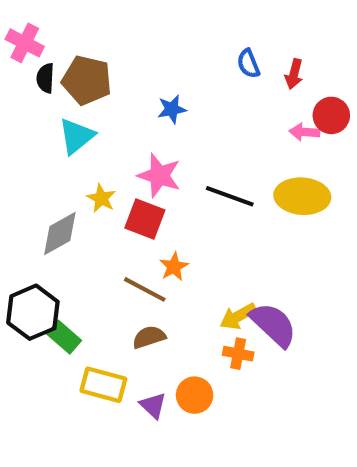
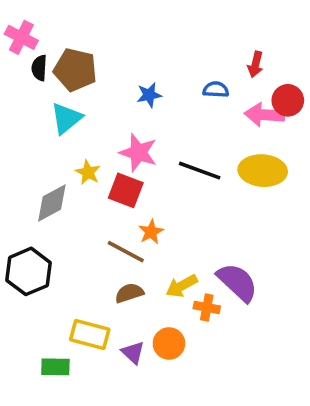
blue semicircle: (248, 64) -> (216, 90), moved, turned 115
pink arrow: (304, 132) -> (264, 115), size x1.5
yellow arrow: (238, 316) -> (182, 286), moved
green rectangle: (64, 337) -> (55, 367), moved, turned -40

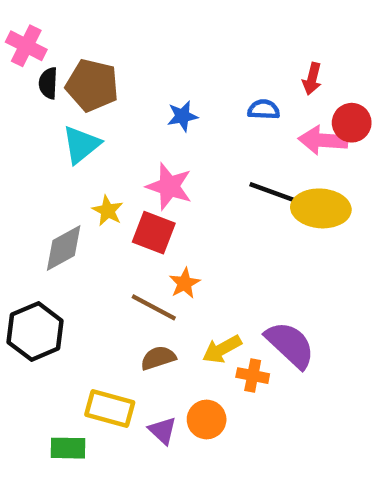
black line: (200, 171) -> (275, 193), moved

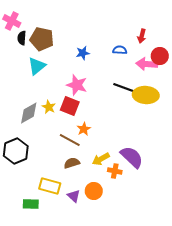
yellow star: (108, 211) -> (49, 107), moved

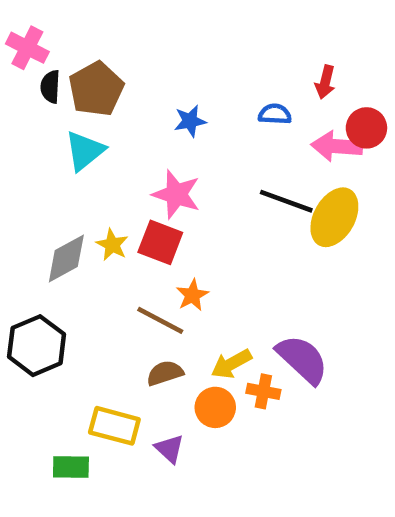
brown pentagon: (42, 39) -> (96, 89), turned 30
yellow ellipse: (146, 95) -> (334, 217), turned -65
orange circle: (94, 191) -> (215, 407), moved

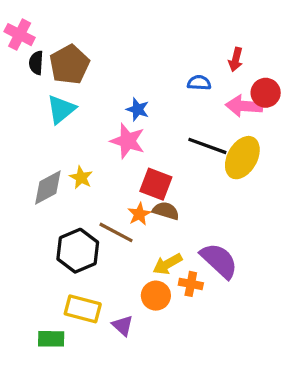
blue star: (190, 121) -> (138, 109), moved, turned 30
red square: (160, 242) -> (156, 184), moved
black hexagon: (37, 346) -> (78, 251), moved
brown semicircle: (165, 373) -> (166, 211), moved, turned 35

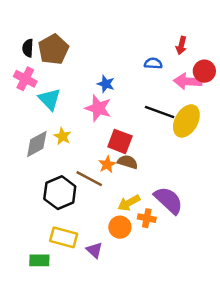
pink cross: (20, 35) -> (25, 79), moved
cyan triangle: (61, 109) -> (50, 99), moved, turned -35

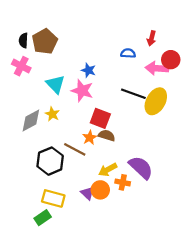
cyan triangle: (50, 99) -> (55, 84), moved
purple triangle: (94, 250) -> (87, 193), moved
green rectangle: (39, 260) -> (43, 218), moved, turned -35

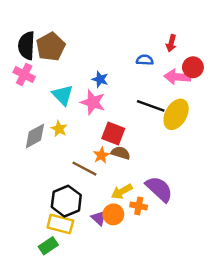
black semicircle: (23, 40) -> (27, 46), size x1.6
black hexagon: (50, 161) -> (66, 201), moved

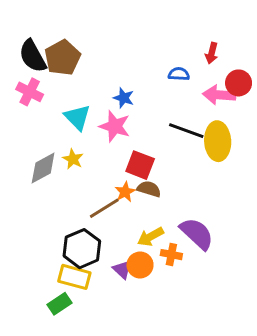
black semicircle: (27, 46) -> (33, 56), turned -32
yellow ellipse: (176, 114) -> (218, 141), turned -32
brown line: (84, 169) -> (104, 208), turned -60

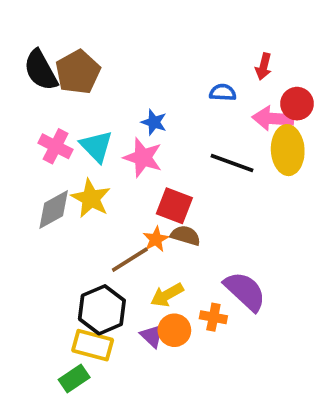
pink cross: (30, 92) -> (56, 146), moved
yellow ellipse: (218, 141) -> (288, 150), moved
yellow star: (73, 159) -> (91, 198), size x1.5
yellow arrow: (151, 237) -> (167, 295), moved

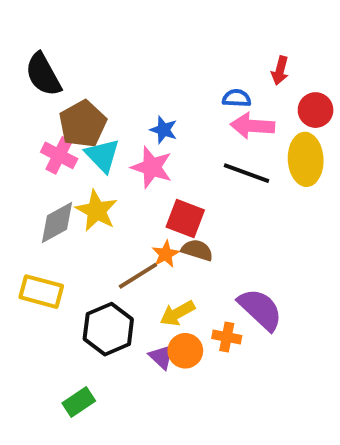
brown pentagon: (78, 72) -> (83, 124), moved
pink arrow: (273, 118) -> (252, 126), moved
yellow rectangle: (93, 345) -> (41, 292), moved

